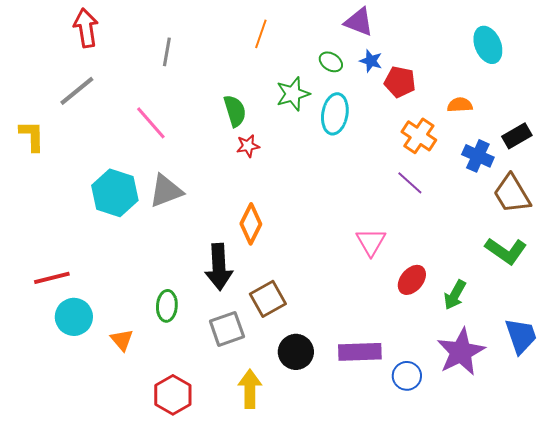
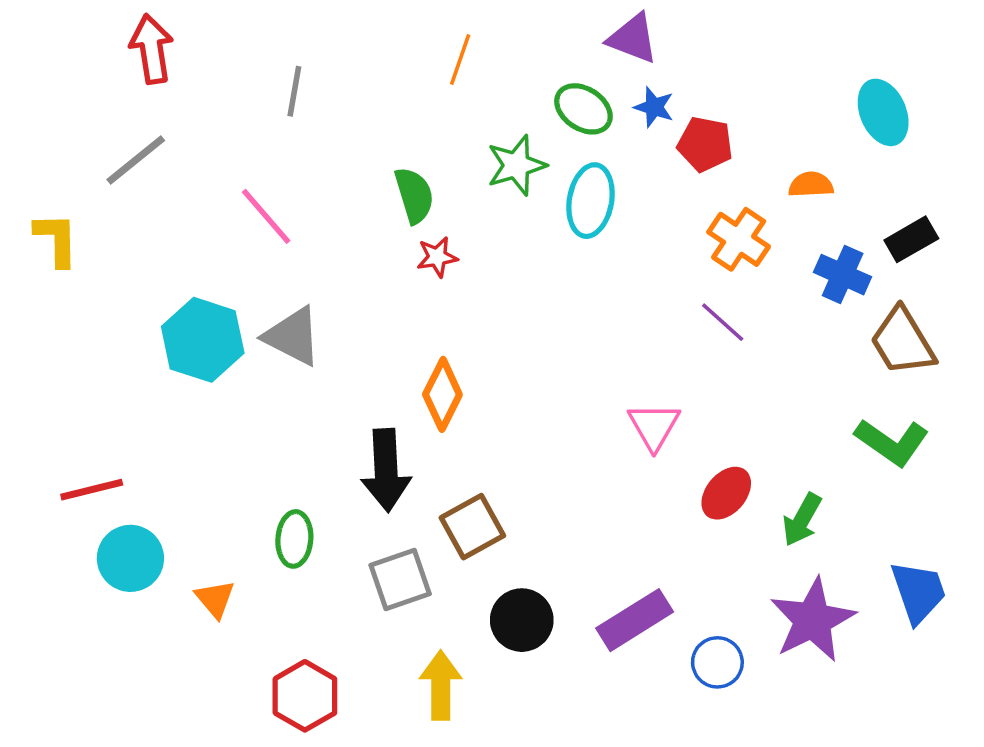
cyan ellipse: (488, 45) -> (883, 112), moved
green ellipse: (331, 62) -> (583, 109), size x1.4
gray triangle: (166, 191) -> (293, 336), turned 48
purple rectangle: (360, 352) -> (635, 620), turned -30

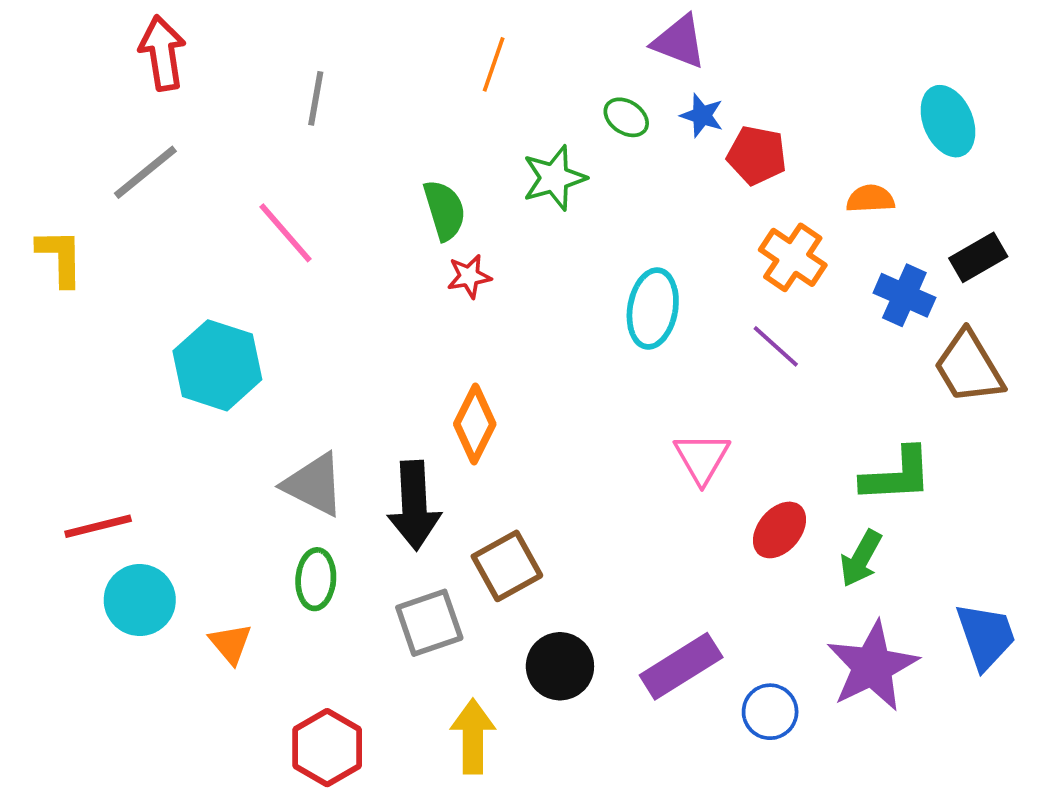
green ellipse: (583, 109) -> (626, 117), size x0.7
cyan ellipse: (590, 201) -> (653, 309), moved
gray triangle: (293, 336) -> (314, 485), moved
green L-shape: (892, 442) -> (897, 475), moved, turned -38

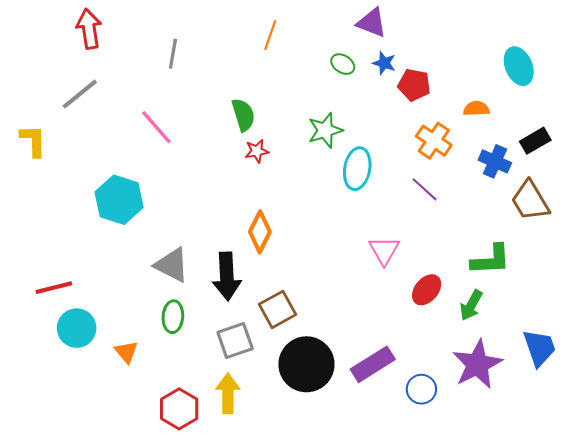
green star: (554, 178) -> (325, 130), moved
black circle: (560, 666) -> (306, 364), size x1.5
yellow arrow: (473, 736) -> (228, 393), moved

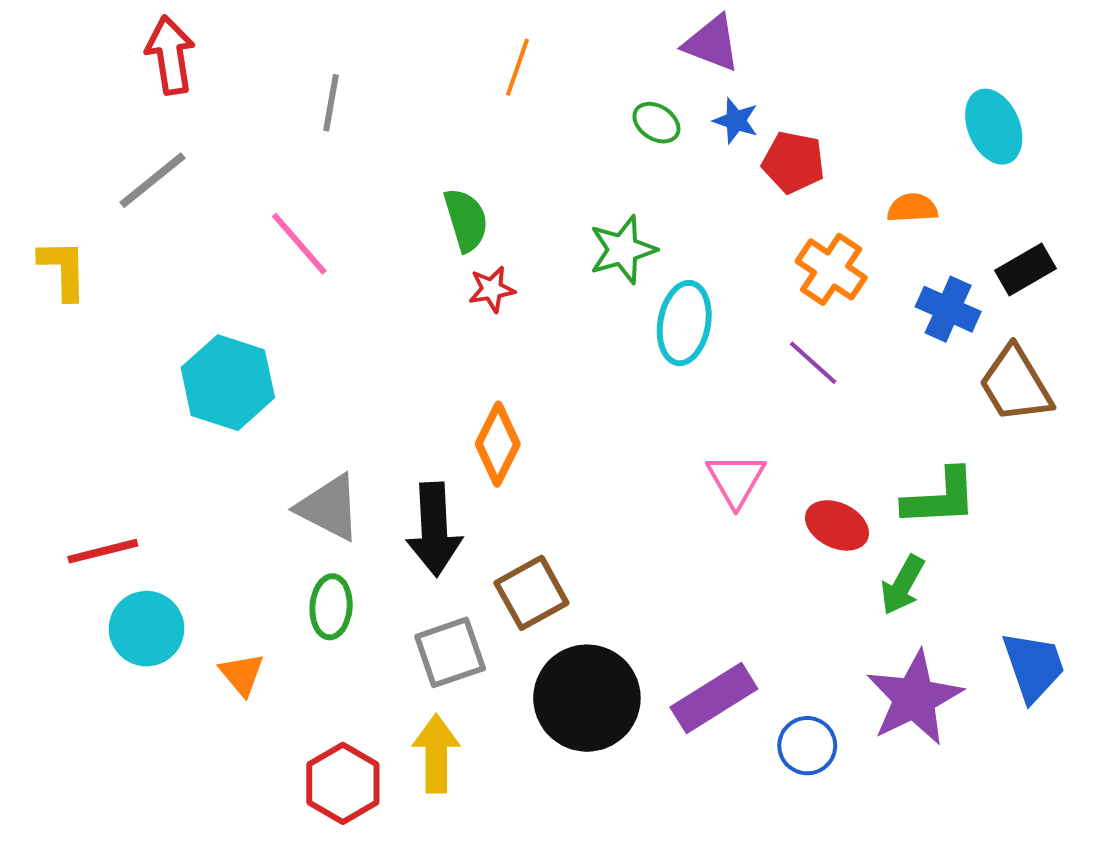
red ellipse: (427, 290) -> (837, 525), moved, turned 76

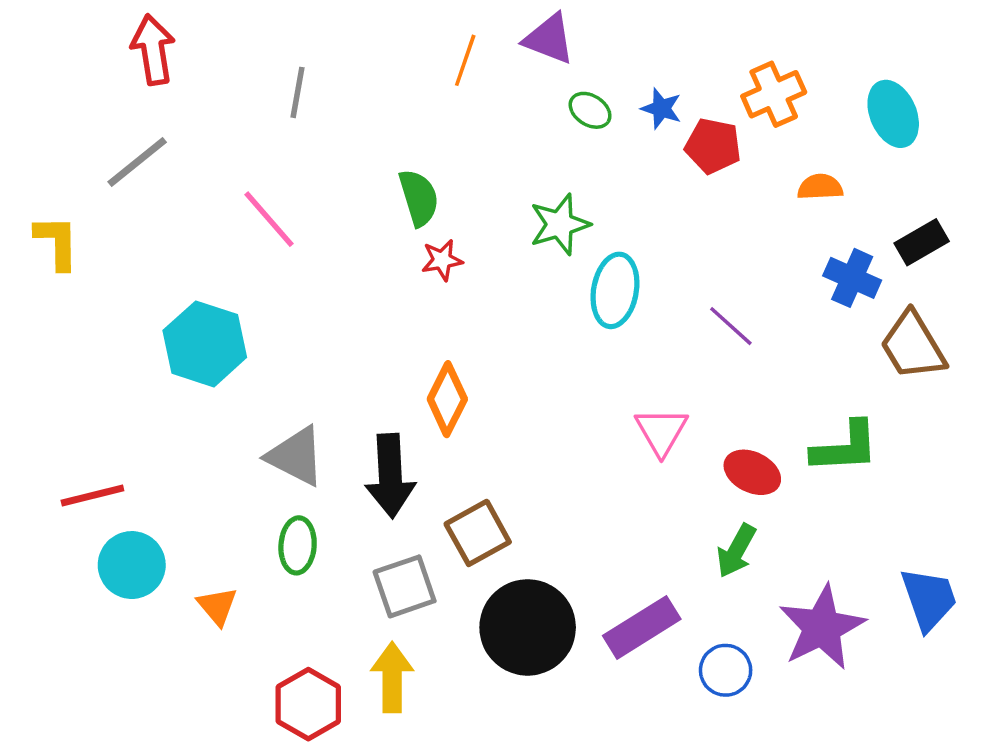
purple triangle: (712, 43) -> (549, 39), moved
orange cross: (831, 269) -> (774, 94), moved, turned 32
green arrow: (902, 585) -> (736, 551), moved

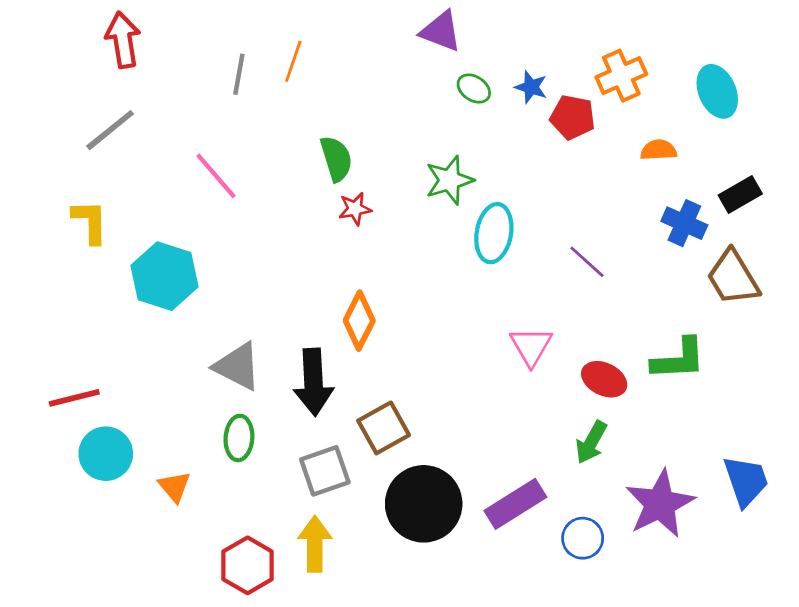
orange line: (465, 60) -> (293, 61), moved
yellow L-shape: (57, 242) -> (90, 222), moved

